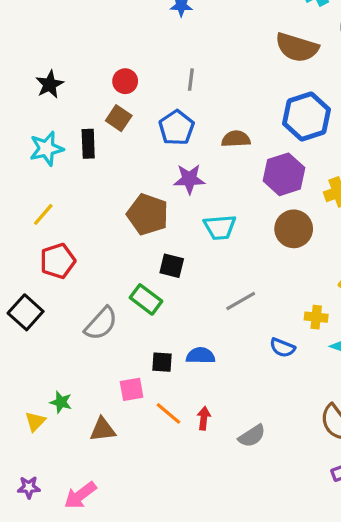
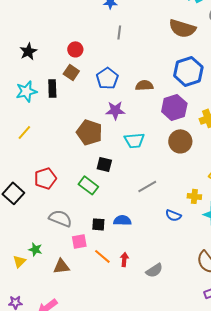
gray line: (191, 80) -> (119, 32), moved
red pentagon: (58, 261) -> (45, 178), moved
gray semicircle: (101, 324) -> (60, 218), moved, turned -110

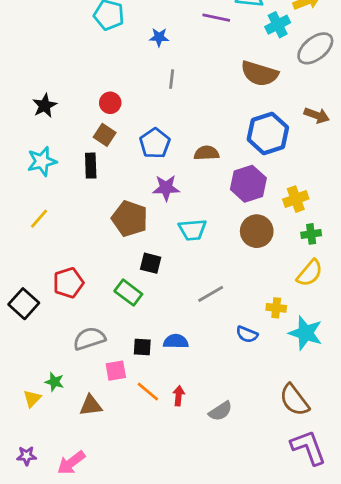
black rectangle: (52, 88) -> (91, 166), moved
gray semicircle: (60, 218) -> (89, 339), turned -40

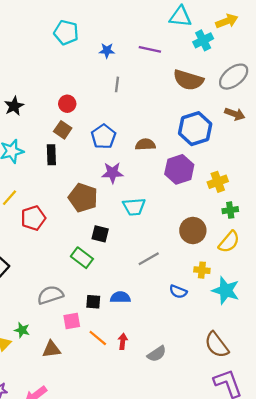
purple line: (216, 18) -> (150, 49), moved
gray ellipse: (315, 48) -> (234, 77), moved
brown circle: (257, 231) -> (193, 230), moved
red pentagon: (68, 283) -> (33, 218), moved

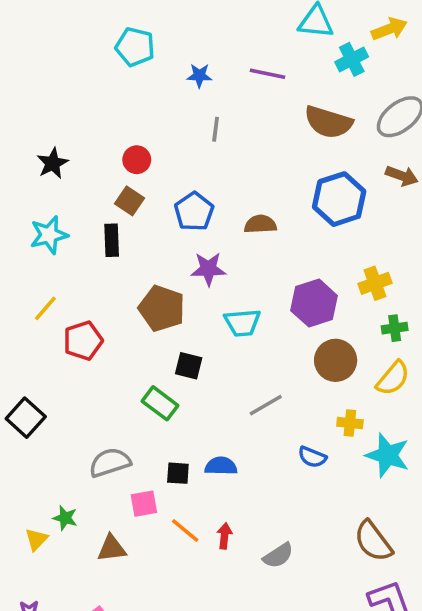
purple hexagon: (179, 169) -> (314, 303), moved

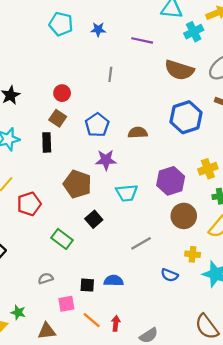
blue star: (199, 76) -> (98, 29), moved
black square: (189, 366) -> (94, 219), turned 35
green rectangle: (160, 403) -> (62, 239), moved
gray semicircle: (110, 462) -> (46, 278), size x0.6

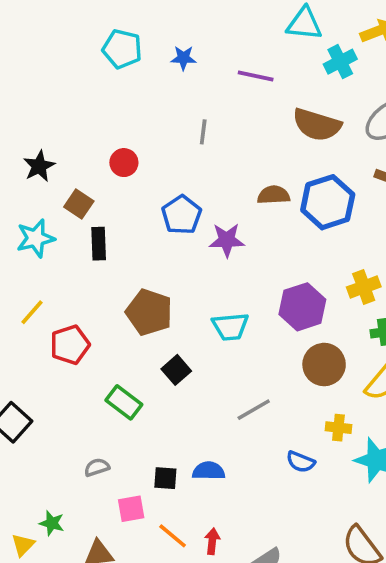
brown square: (58, 118) -> (79, 204), moved
brown semicircle: (138, 133) -> (274, 195), moved
purple star: (106, 160) -> (227, 240), moved

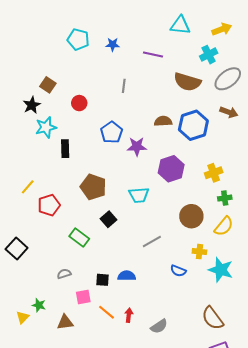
cyan cross: (340, 62) -> (209, 55), moved
brown square: (79, 204) -> (48, 85), moved
cyan star: (36, 238) -> (46, 127), moved
purple hexagon: (302, 307) -> (171, 169), moved

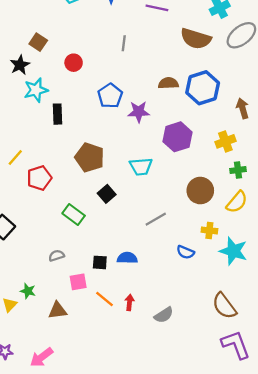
brown arrow: (229, 112) -> (243, 108), moved, turned -126

